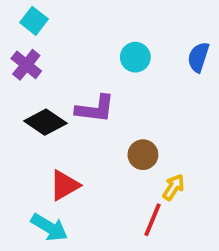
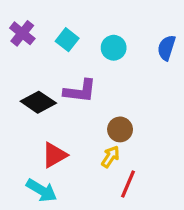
cyan square: (34, 21) -> (67, 40), moved
purple cross: (26, 65) -> (22, 33), moved
yellow arrow: (174, 187) -> (110, 157), moved

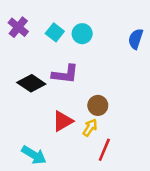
cyan circle: (114, 48) -> (82, 34), moved
red triangle: (54, 155) -> (63, 121), moved

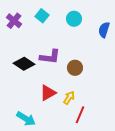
cyan square: (55, 32) -> (42, 16), moved
cyan circle: (82, 34) -> (74, 19), moved
brown circle: (98, 105) -> (75, 68), moved

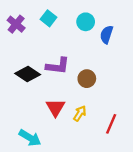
blue semicircle: (104, 30) -> (107, 35), moved
red triangle: (48, 93) -> (55, 108), turned -30
red line: (80, 115) -> (111, 124), moved

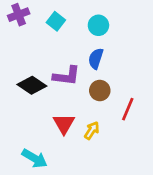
purple cross: (16, 24) -> (19, 15), moved, turned 30
blue semicircle: (107, 35) -> (96, 59), moved
red line: (111, 124) -> (128, 109), moved

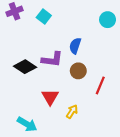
cyan circle: (98, 25) -> (108, 20), moved
yellow arrow: (92, 130) -> (72, 112), moved

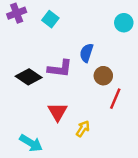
brown circle: (78, 71) -> (103, 76), moved

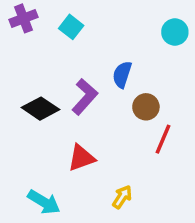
purple L-shape: (60, 68) -> (85, 97), turned -55
red triangle: (58, 112) -> (81, 158), turned 40
yellow arrow: (83, 129) -> (122, 197), moved

